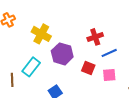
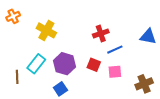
purple hexagon: (62, 54) -> (64, 64), moved

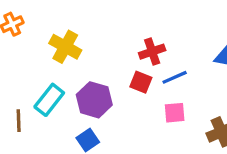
red square: (94, 65) -> (141, 82), moved

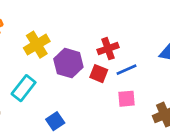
yellow cross: (65, 47) -> (37, 45), turned 30
purple hexagon: (94, 100) -> (68, 63), moved

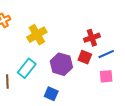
purple hexagon: (68, 63) -> (61, 64), moved
blue square: (55, 121) -> (51, 94), turned -32

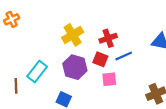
yellow cross: (37, 35) -> (73, 35), moved
pink square: (106, 76) -> (109, 79), moved

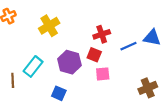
yellow cross: (73, 35) -> (49, 26), moved
blue line: (124, 56) -> (128, 46), moved

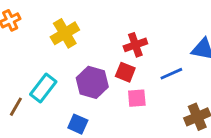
blue line: (128, 46) -> (171, 74), moved
brown line: (13, 80) -> (16, 107), turned 32

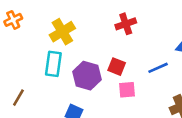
red cross: (135, 45) -> (126, 24), moved
cyan rectangle: (43, 88) -> (53, 64), moved, turned -30

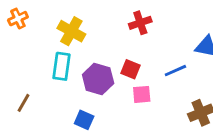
yellow cross: (62, 32) -> (71, 31), turned -30

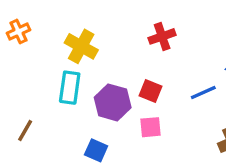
pink square: (142, 94) -> (151, 127), moved

